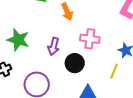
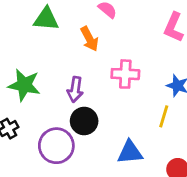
black circle: (75, 63) -> (84, 121), moved

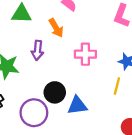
purple arrow: (75, 89) -> (37, 50), moved
blue triangle: (130, 152) -> (77, 105), moved

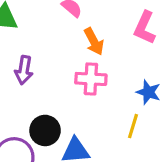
orange arrow: (56, 28) -> (94, 41), moved

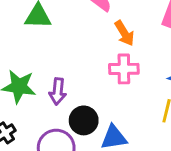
purple arrow: (24, 70) -> (58, 91), moved

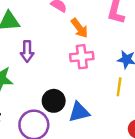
purple arrow: (58, 91) -> (27, 51), moved

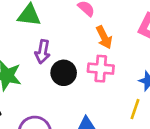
black circle: (54, 101) -> (64, 73), moved

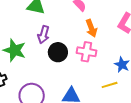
yellow line: (135, 109) -> (110, 85), turned 49

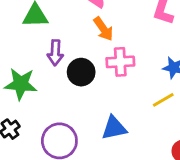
orange arrow: (91, 28) -> (103, 29), moved

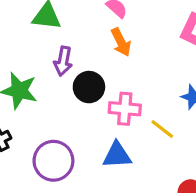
pink cross: (120, 62) -> (125, 109), moved
yellow line: (163, 100) -> (162, 129), moved, turned 60

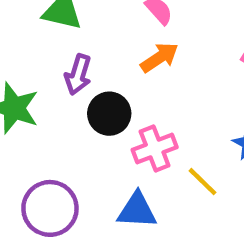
orange arrow: (121, 42) -> (159, 58), turned -104
pink cross: (125, 109) -> (155, 148), turned -32

